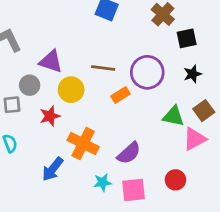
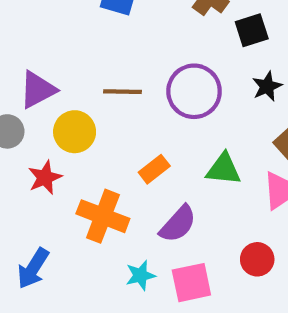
purple triangle: (51, 61) -> (38, 90), turned -40
orange rectangle: (121, 95) -> (154, 169), moved
green triangle: (173, 116) -> (224, 169), moved
blue arrow: (53, 169) -> (33, 268), moved

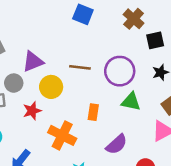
orange rectangle: (154, 169) -> (93, 112), turned -49
green triangle: (224, 169) -> (131, 102), moved
purple semicircle: (178, 224) -> (117, 144), moved

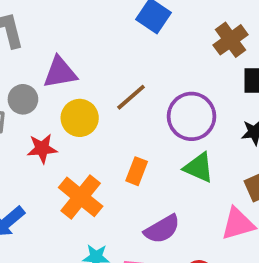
brown line: (80, 67) -> (131, 97), turned -60

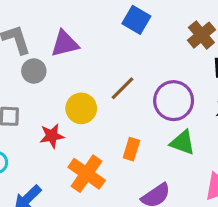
purple triangle: (60, 72) -> (65, 44), moved
gray circle: (23, 99) -> (34, 71), moved

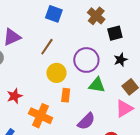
brown line: (122, 88) -> (47, 47), moved
yellow circle: (81, 108) -> (56, 73), moved

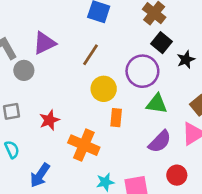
black square: (115, 33) -> (161, 43), moved, turned -35
black star: (121, 60) -> (186, 60), moved
purple semicircle: (86, 121) -> (160, 142), moved

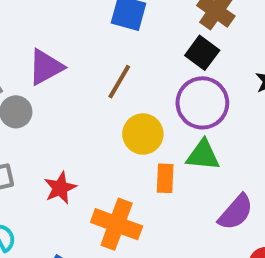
black square: (161, 43) -> (202, 53), moved
green triangle: (157, 104) -> (203, 155), moved

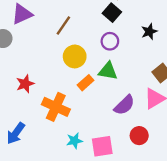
purple circle: (202, 103) -> (110, 41), size x0.6
orange rectangle: (165, 178) -> (85, 83), turned 42

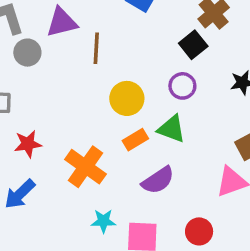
brown line: (63, 26) -> (96, 48), moved, turned -42
red star: (25, 84) -> (28, 144), moved
purple semicircle: (124, 105) -> (158, 180), moved

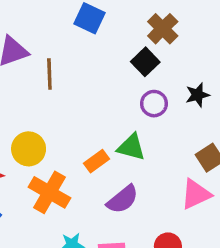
purple circle: (182, 86) -> (154, 104), moved
yellow circle: (127, 98) -> (29, 149), moved

